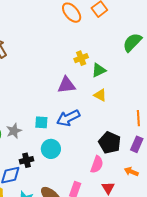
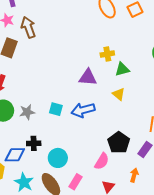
cyan circle: (51, 149) -> (58, 158), moved
orange arrow: (131, 172) -> (134, 175), turned 72

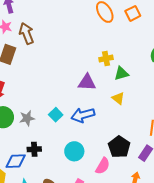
cyan square: (56, 109) -> (56, 115), turned 32
cyan circle: (58, 158) -> (74, 151), moved

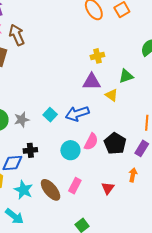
green triangle: (121, 74) -> (126, 76), moved
purple triangle: (87, 82) -> (92, 82), moved
pink semicircle: (103, 166) -> (91, 142), moved

